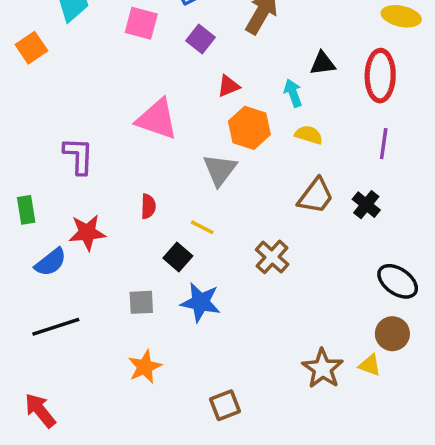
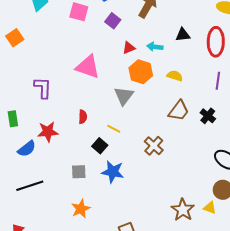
orange square: (31, 48) -> (15, 38), moved
cyan arrow: (293, 93) -> (155, 47), moved, turned -63

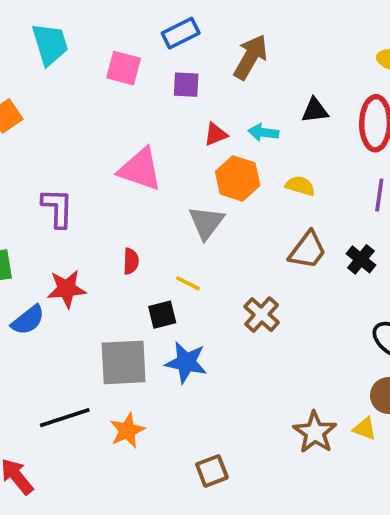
purple square: (113, 21) -> (186, 85), turned -35
black square: (100, 146) -> (162, 315), turned 35
gray square: (79, 172) -> (124, 362), size x1.8
black line: (30, 186) -> (65, 418), moved

